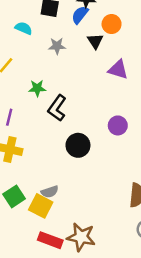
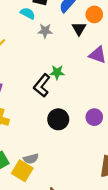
cyan semicircle: (24, 28) -> (28, 13), moved
green star: (37, 88) -> (57, 72), moved
purple circle: (118, 125) -> (94, 117), moved

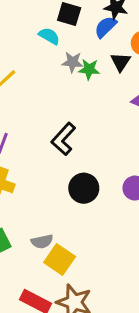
green star: (57, 72) -> (89, 69), moved
yellow square: (22, 171) -> (60, 260), moved

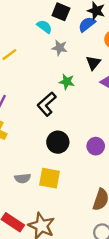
black triangle: (120, 62) -> (93, 63), moved
green star: (89, 69) -> (67, 82), moved
yellow square: (60, 260) -> (49, 178), moved, turned -30

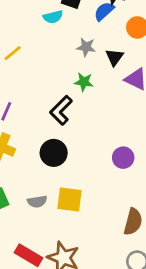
cyan semicircle: (44, 27) -> (53, 17), turned 133
gray star: (60, 48) -> (86, 47), moved
black circle: (58, 142) -> (54, 153), moved

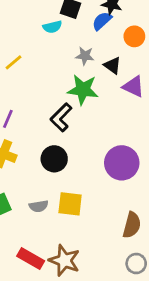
black triangle: (114, 57) -> (112, 65), turned -30
green star: (84, 82) -> (83, 90), size x1.6
purple circle: (123, 158) -> (122, 163), size x1.6

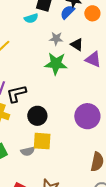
orange circle: (134, 36) -> (92, 13), moved
black L-shape: (61, 117) -> (16, 94), moved, turned 35
yellow square: (70, 204) -> (42, 141), moved

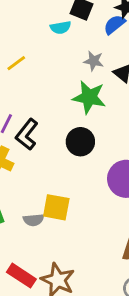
black L-shape: (16, 94) -> (27, 134), turned -45
black circle: (37, 116) -> (80, 142), moved

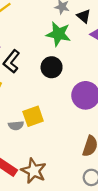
yellow square: (56, 207) -> (33, 116), turned -30

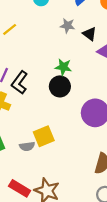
green star: (58, 34) -> (63, 67), moved, size x0.7

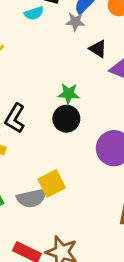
gray star: (67, 26) -> (75, 22), moved
gray semicircle: (27, 146) -> (32, 198), size x1.5

